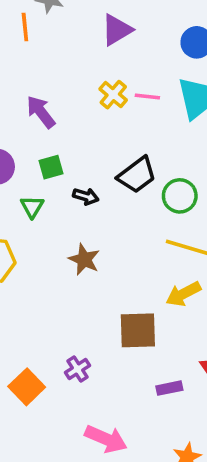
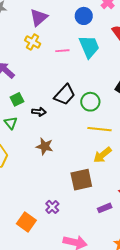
yellow cross: (113, 95) -> (33, 42), moved

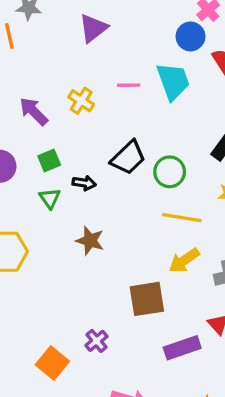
blue circle: (84, 16) -> (191, 36), moved
yellow cross: (33, 42) -> (81, 101), moved
green triangle: (11, 123) -> (50, 198), moved
purple rectangle: (105, 208) -> (182, 348), size x1.5

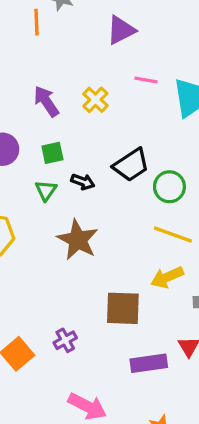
pink line: (129, 85) -> (146, 80), moved
brown star: (90, 241) -> (78, 240), size x1.4

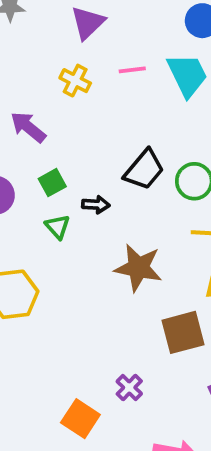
yellow cross: (95, 100) -> (75, 81), moved
brown star: (78, 240) -> (138, 268), moved

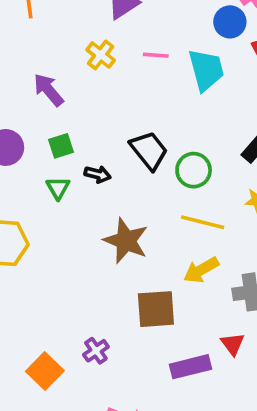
black trapezoid: (144, 170) -> (149, 150), turned -90

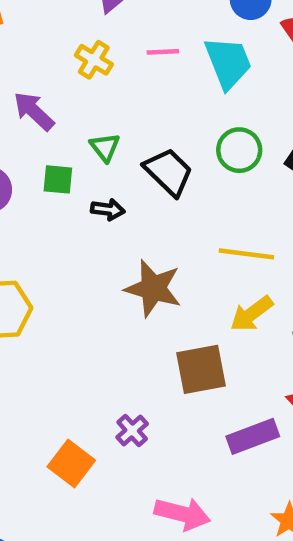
green square: (61, 146) -> (58, 179), turned 30
green circle: (194, 170) -> (239, 150), moved
green triangle: (58, 188) -> (105, 147), moved

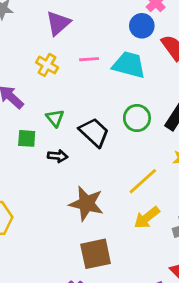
cyan trapezoid: (228, 63) -> (129, 65), turned -52
yellow line: (246, 254) -> (143, 181), turned -48
brown square: (201, 369) -> (96, 254), moved

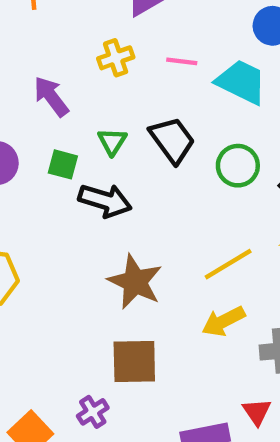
yellow cross: (47, 65) -> (116, 58), turned 30
black trapezoid: (94, 132) -> (172, 140), moved
black arrow: (58, 156) -> (105, 201), size x1.6

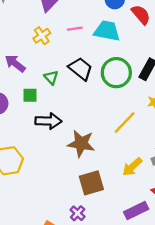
green circle: (238, 166) -> (116, 73), size x1.4
black arrow: (105, 201) -> (48, 121), moved
yellow arrow: (223, 321) -> (132, 167), moved

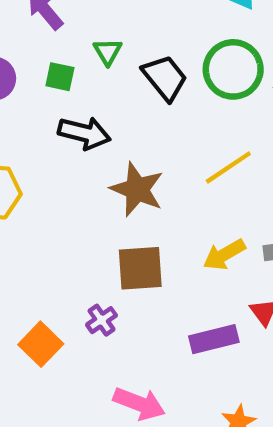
black trapezoid: (81, 69) -> (165, 78), moved

